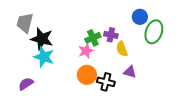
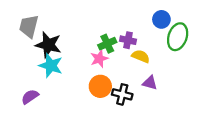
yellow semicircle: (122, 49) -> (141, 56), turned 133

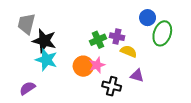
pink star: (99, 59) -> (97, 65), moved
orange circle: (100, 86) -> (83, 66), moved

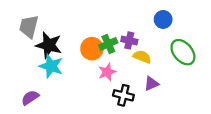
green ellipse: (162, 33) -> (183, 52), moved, turned -60
orange circle: (83, 66) -> (92, 49), moved
purple triangle: (137, 76) -> (151, 84), turned -40

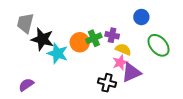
cyan star: (51, 66) -> (58, 53), moved
pink star: (107, 72) -> (120, 62), moved
purple triangle: (151, 84) -> (131, 73), size x1.5

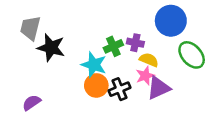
blue circle: (141, 17) -> (171, 21), size x1.6
orange circle: (80, 42) -> (96, 85), moved
cyan star: (58, 53) -> (94, 65), moved
black cross: (107, 83) -> (120, 89), moved, turned -36

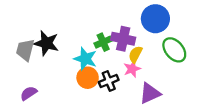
gray trapezoid: (30, 28) -> (25, 50), moved
purple cross: (135, 43) -> (123, 39), size x1.5
yellow semicircle: (149, 60) -> (135, 54), turned -84
purple triangle: (159, 88) -> (150, 93), moved

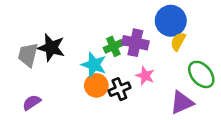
green ellipse: (174, 50) -> (201, 74), moved
yellow semicircle: (135, 54) -> (178, 41), moved
pink star: (132, 69) -> (145, 76), turned -30
purple triangle: (150, 93) -> (182, 103), moved

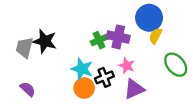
cyan star: (94, 65) -> (82, 69), moved
orange circle: (96, 85) -> (84, 88), moved
purple semicircle: (32, 103) -> (28, 89), turned 77
purple triangle: (182, 103) -> (134, 89), moved

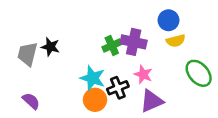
blue circle: (149, 18) -> (169, 20), size x0.7
yellow semicircle: (155, 36) -> (176, 41), turned -133
black star: (45, 41) -> (50, 47), size x0.7

